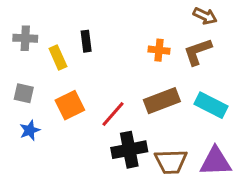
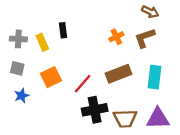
gray cross: (25, 38) -> (18, 39), moved
orange cross: (159, 50) -> (116, 37), turned -32
cyan rectangle: (211, 105) -> (155, 77), turned 70

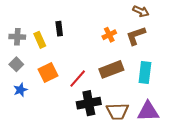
gray square: (17, 68) -> (16, 64), turned 32

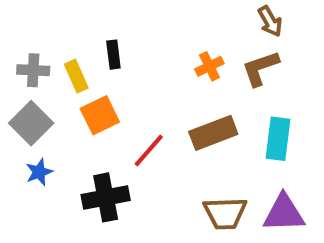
brown arrow: (141, 11) -> (270, 21), turned 35
gray square: (16, 64) -> (31, 123), size x1.5
orange square: (48, 72) -> (100, 115), moved
black cross: (89, 103) -> (106, 197), moved

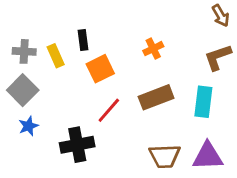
brown arrow: (270, 21) -> (221, 16), moved
brown L-shape: (260, 68) -> (218, 57), moved
orange square: (100, 115) -> (100, 69), moved

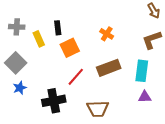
orange cross: (153, 49) -> (107, 34), turned -32
gray cross: (24, 51) -> (17, 27), moved
brown trapezoid: (165, 156) -> (98, 109), moved
purple triangle: (208, 156) -> (145, 97), moved, size x0.6

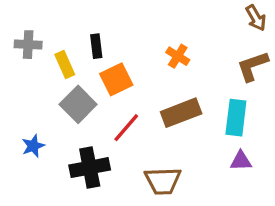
gray square: (16, 63) -> (78, 104), moved

